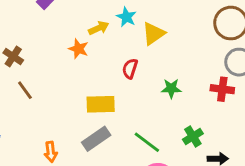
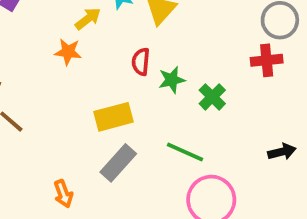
green star: (171, 88) -> (172, 80), moved
green cross: (193, 137) -> (212, 97), moved

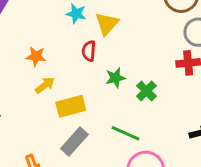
yellow arrow: (88, 19) -> (45, 85), moved
red semicircle: (141, 62) -> (89, 51), moved

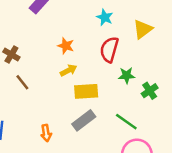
yellow triangle: (107, 24) -> (143, 29), moved
red semicircle: (89, 51) -> (109, 50), size x1.5

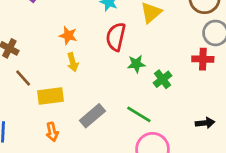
yellow arrow: (69, 70) -> (73, 62), turned 105
yellow rectangle: (86, 91) -> (50, 96), moved

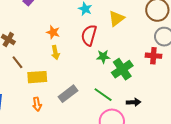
green cross: (162, 79) -> (122, 69), size x1.5
black arrow: (205, 123) -> (134, 102), moved

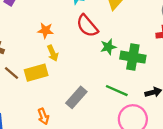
red semicircle: (89, 35) -> (87, 26), turned -45
green cross: (122, 69) -> (133, 57), turned -35
yellow rectangle: (37, 77) -> (36, 73), moved

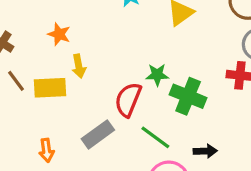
red semicircle: (87, 26) -> (128, 100), moved, turned 50
orange star: (45, 30) -> (59, 34), moved

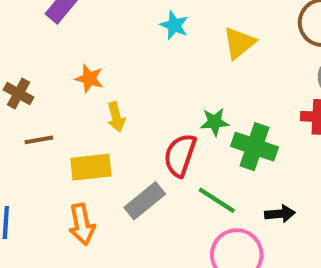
brown line: (16, 81) -> (39, 140), turned -60
yellow rectangle: (50, 88) -> (91, 167), moved
orange arrow: (46, 150) -> (82, 224), size x1.4

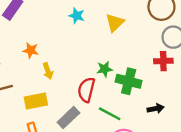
black arrow: (280, 214) -> (156, 109), moved

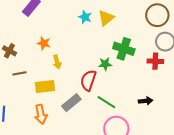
yellow triangle: (115, 23) -> (106, 18), moved
green cross: (129, 81) -> (124, 49), moved

